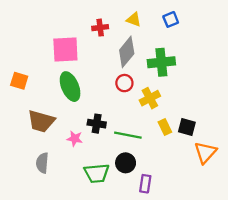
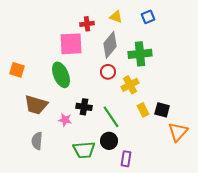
pink square: (65, 50) -> (71, 44), moved
green line: (128, 135) -> (111, 117), turned 45

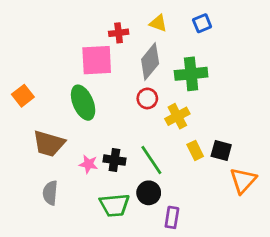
orange square: (17, 70) -> (23, 96), turned 35
black cross: (84, 107) -> (114, 160), moved

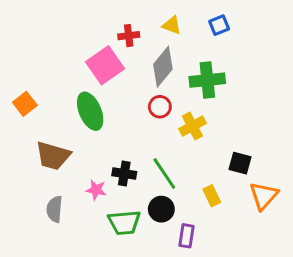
pink square: (97, 60) -> (105, 65), turned -32
yellow rectangle: (195, 150) -> (212, 196), moved
pink star: (89, 164) -> (96, 190), moved

